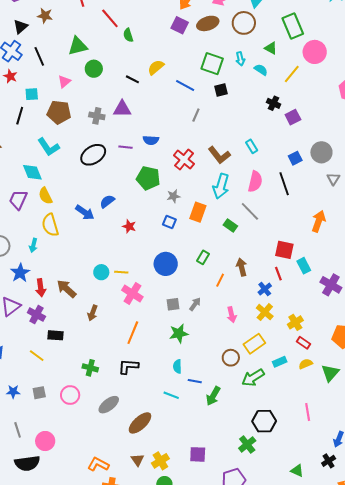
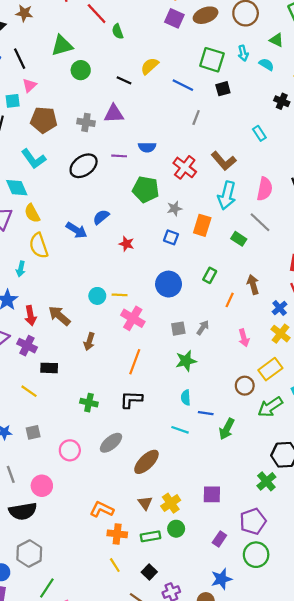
pink triangle: (64, 81) -> (29, 85), moved
cyan rectangle: (252, 146) -> (259, 133), moved
pink circle: (70, 395) -> (70, 450), moved

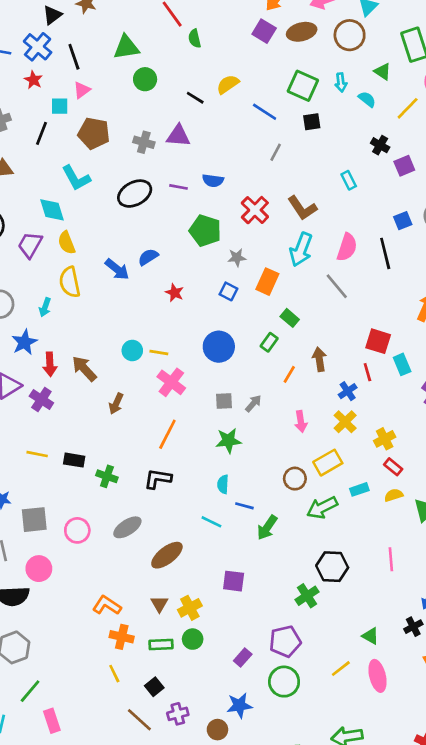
green rectangle: (239, 239) -> (290, 318), moved
black rectangle: (49, 368) -> (74, 460), moved
yellow line: (29, 391) -> (37, 454), turned -30
gray square: (33, 432) -> (34, 520), moved, size x1.5
purple square: (212, 494) -> (234, 581), moved

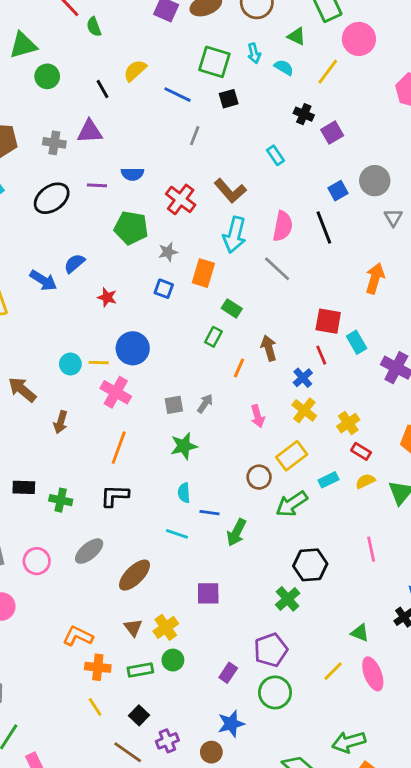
black line: (195, 98) -> (102, 89), turned 36
blue circle: (219, 347) -> (133, 348), moved

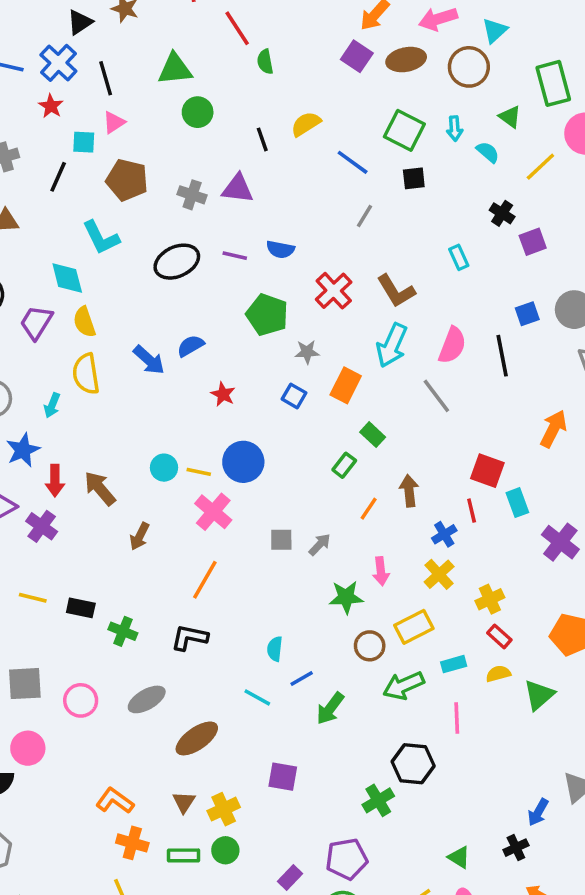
green star: (184, 446) -> (346, 597), moved
blue line: (210, 513) -> (302, 678), turned -48
pink line: (371, 549) -> (457, 718), moved

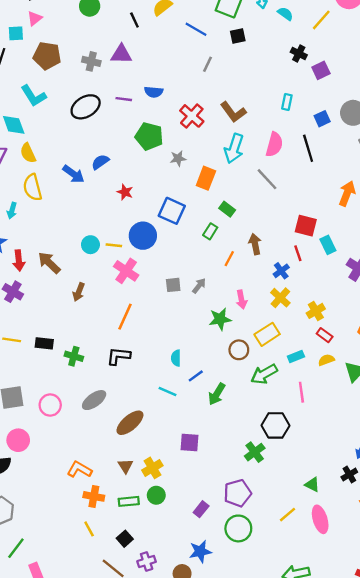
cyan rectangle: (459, 257) -> (287, 102), moved, turned 42
blue square: (294, 396) -> (172, 211), moved, size x1.6

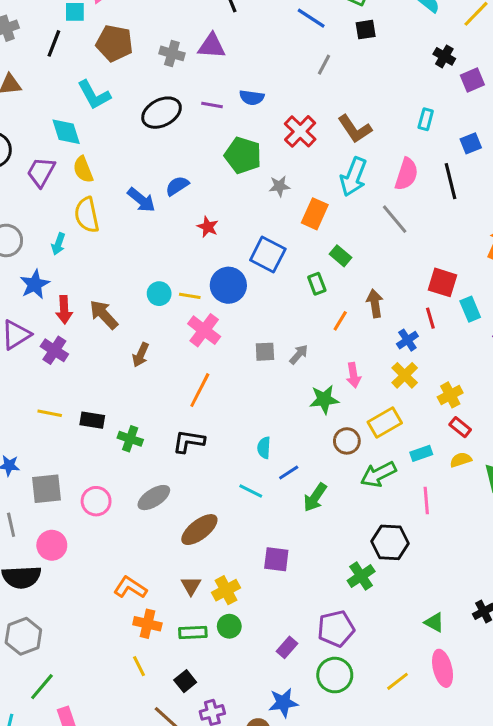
green rectangle: (210, 231) -> (317, 284), turned -56
yellow line: (288, 515) -> (398, 681), moved

